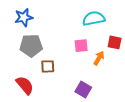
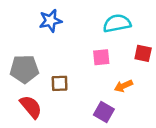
blue star: (24, 17) -> (50, 21), moved
gray pentagon: (31, 46) -> (24, 69), moved
orange arrow: (99, 58) -> (123, 86), moved, turned -144

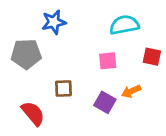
gray pentagon: (24, 69) -> (26, 54), moved
purple square: (104, 112) -> (105, 102), moved

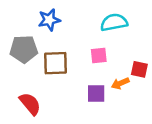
red square: (152, 57) -> (139, 69), moved
brown square: (63, 88) -> (56, 63), moved, size x1.5
purple square: (105, 102) -> (96, 94), turned -30

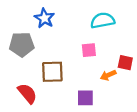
blue star: (49, 20) -> (44, 18), turned -30
brown square: (56, 63) -> (52, 72), moved
purple square: (96, 94) -> (85, 98), moved

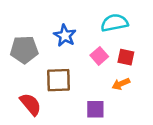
blue star: (44, 18) -> (65, 36), moved
pink square: (89, 50) -> (99, 56), turned -35
red square: (125, 63) -> (126, 57), moved

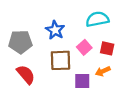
brown square: (59, 80) -> (61, 60), moved
red semicircle: (31, 104) -> (26, 74), moved
purple square: (95, 109) -> (82, 81), moved

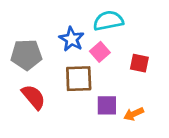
cyan semicircle: (97, 19) -> (108, 21), moved
pink square: (84, 47) -> (100, 52), moved
orange arrow: (103, 71) -> (134, 114), moved

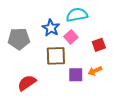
red square: (139, 63) -> (99, 45), turned -32
red semicircle: (33, 97) -> (27, 83), moved, turned -84
orange arrow: (134, 114) -> (95, 71), moved

